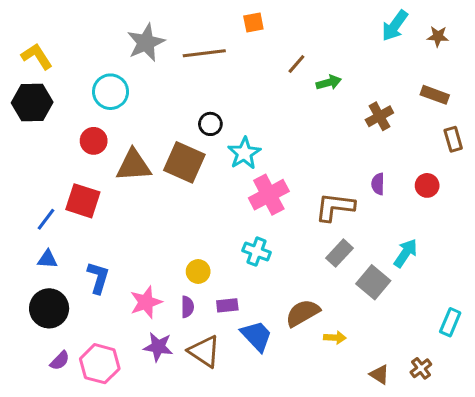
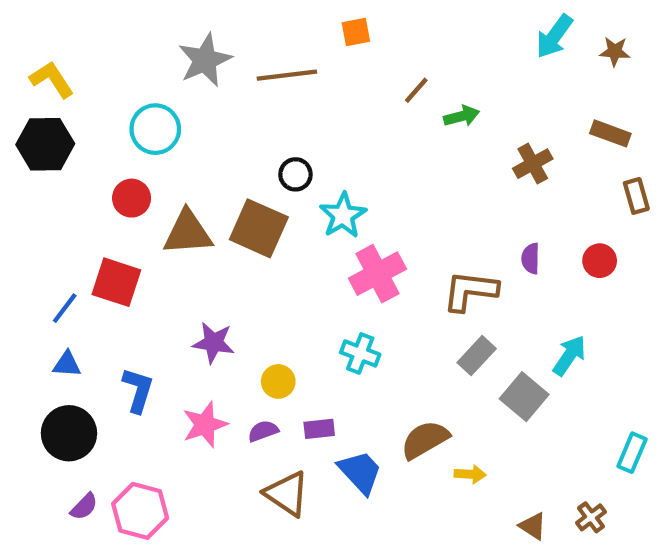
purple semicircle: (187, 307) -> (263, 431), turned -110
purple star: (158, 347) -> (214, 343), moved

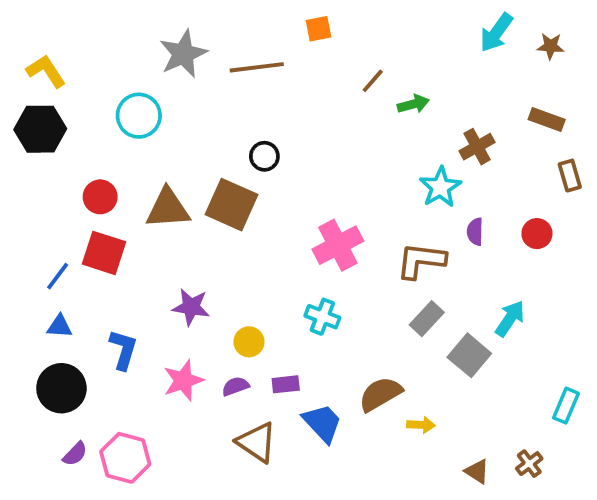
red circle: (132, 198) -> (100, 197), moved
cyan star: (343, 215) -> (440, 187), moved

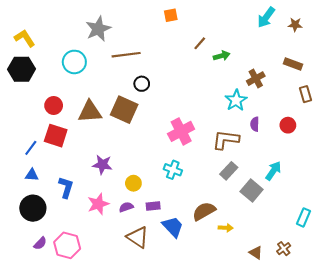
brown line: (257, 67) -> (126, 55), moved

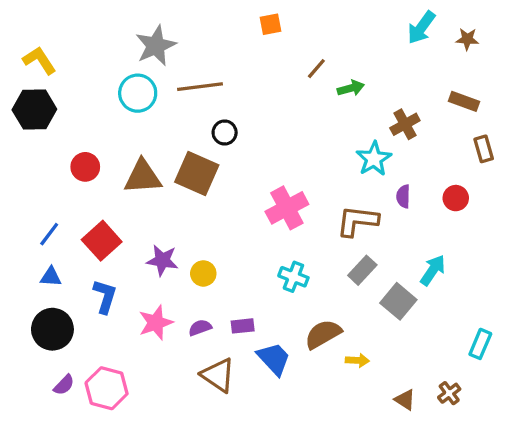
cyan circle: (74, 62) -> (138, 93), moved
red square: (56, 136) -> (102, 241), moved, turned 30
cyan cross: (173, 170) -> (293, 277), moved
yellow circle: (133, 183) -> (203, 273), moved

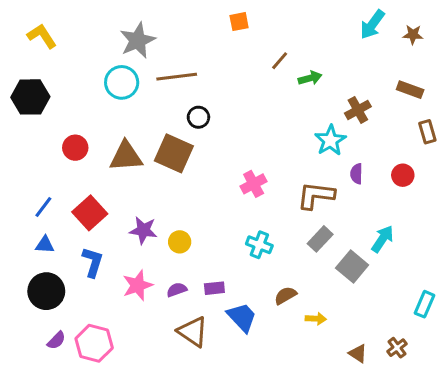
yellow L-shape: (39, 60) -> (42, 36), moved
pink cross: (287, 208) -> (254, 184), size x0.7
brown semicircle: (323, 334) -> (285, 295), size x0.7

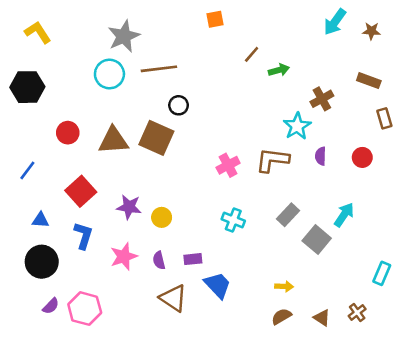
brown L-shape: (316, 195) -> (272, 160), moved
blue line: (43, 207) -> (27, 170), moved
purple semicircle: (177, 290) -> (159, 260), turned -84
brown semicircle: (285, 295) -> (281, 316), moved

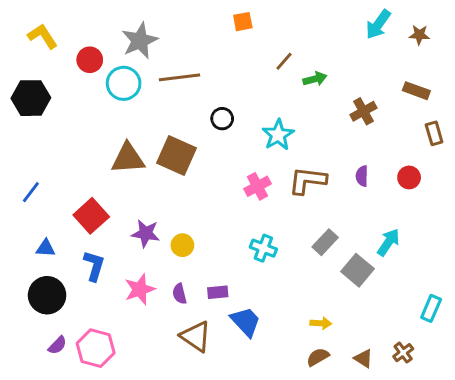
black circle: (179, 105) -> (222, 119), moved
cyan star: (297, 126) -> (278, 135), moved
red circle: (68, 133) -> (90, 60), moved

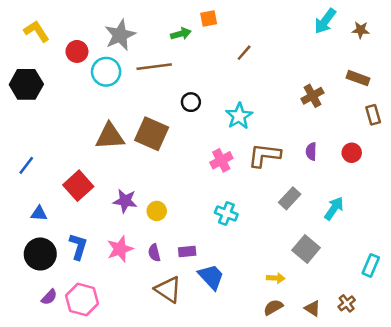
green arrow: (315, 79) -> (181, 34), moved
gray rectangle: (325, 242) -> (290, 198), moved
blue L-shape: (94, 266) -> (78, 246), moved
gray square: (358, 270) -> (306, 249), moved

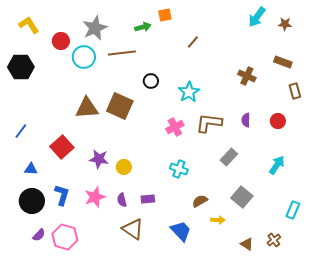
brown cross: (312, 96) -> (247, 76), turned -36
cyan arrow: (334, 208) -> (277, 165), moved
blue trapezoid: (211, 277) -> (181, 231), moved
brown semicircle: (273, 307) -> (200, 201), moved

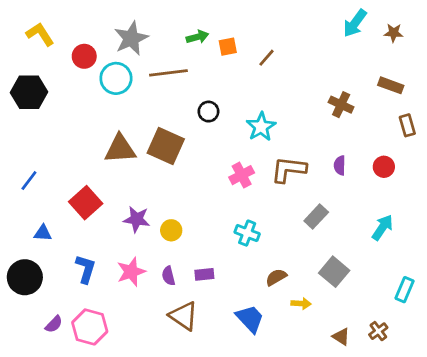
orange square: (165, 15) -> (228, 47), moved
black circle: (32, 201) -> (25, 277), moved

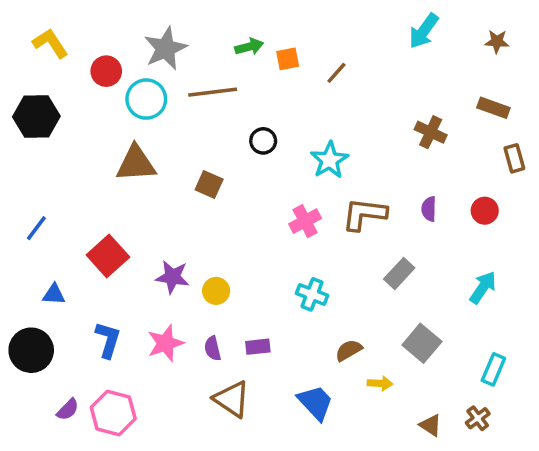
cyan arrow: (355, 23) -> (424, 31), moved
brown square: (166, 146) -> (209, 185), size x0.6
brown triangle: (120, 149) -> (136, 164), moved
cyan rectangle: (405, 290) -> (493, 369), moved

